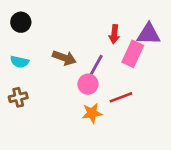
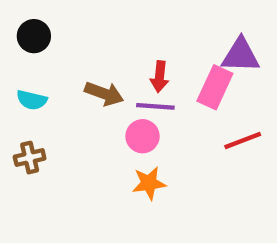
red arrow: (114, 34) -> (160, 77), moved
purple line: (96, 66) -> (155, 106), turned 65
red line: (121, 97) -> (243, 140), moved

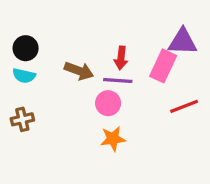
black circle: (34, 36) -> (26, 48), moved

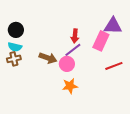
brown arrow: (79, 71) -> (48, 58), moved
purple line: (118, 81) -> (73, 50), turned -42
brown cross: (22, 119) -> (14, 59), moved

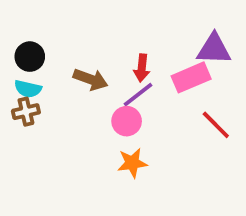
pink rectangle: (101, 41) -> (191, 77), turned 42
brown arrow: (48, 58) -> (91, 79), moved
red line: (114, 66) -> (216, 125), turned 66

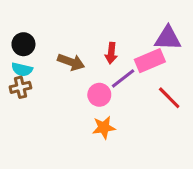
purple line: (138, 95) -> (123, 78), moved

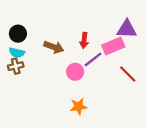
orange star: (104, 128) -> (78, 107), moved

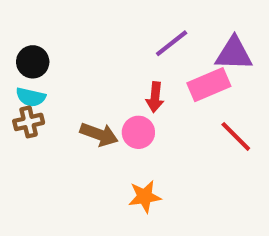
red arrow: (84, 40) -> (155, 97), moved
brown arrow: (54, 47) -> (99, 134), moved
purple line: (93, 59) -> (172, 43), moved

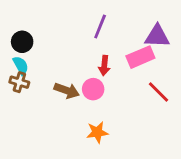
purple line: (172, 43) -> (100, 26), moved, turned -30
cyan semicircle: (31, 97) -> (21, 65), turned -132
brown cross: (29, 122) -> (19, 82), turned 30

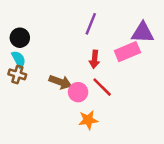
pink circle: (93, 89) -> (78, 92), moved
red line: (159, 92) -> (102, 87), moved

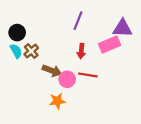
brown cross: (17, 74) -> (31, 51), moved, turned 32
red line: (102, 87) -> (88, 75), turned -36
orange star: (88, 120) -> (57, 101), moved

